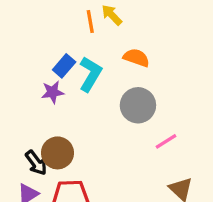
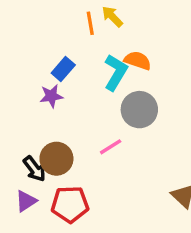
cyan L-shape: (90, 74) -> (116, 72), moved
pink line: (166, 141) -> (111, 147), moved

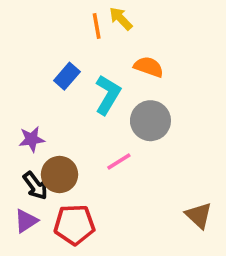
cyan L-shape: (116, 72) -> (108, 95), moved
purple star: (51, 96) -> (32, 139), moved

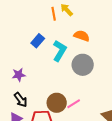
pink line: (119, 162) -> (74, 104), moved
brown circle: (60, 175) -> (57, 103), moved

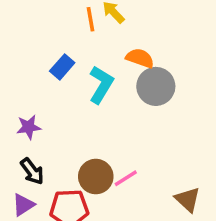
gray circle: (83, 65) -> (156, 86), moved

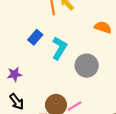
orange semicircle: (140, 58) -> (103, 27), moved
gray circle: (156, 86) -> (87, 66), moved

